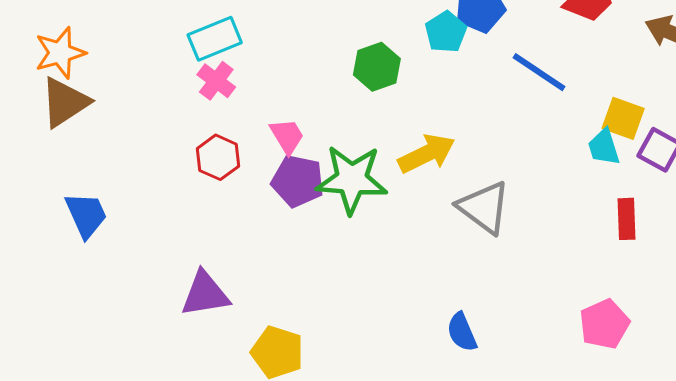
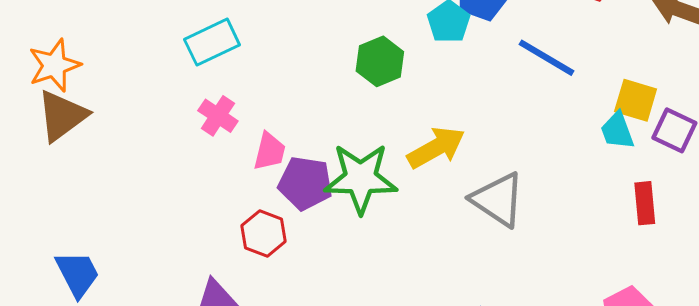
pink cross: (216, 81) -> (218, 116), moved
pink trapezoid: (287, 136) -> (270, 151), moved, turned 48
red hexagon: (218, 157) -> (264, 234), moved
blue trapezoid: (86, 215) -> (78, 274), moved

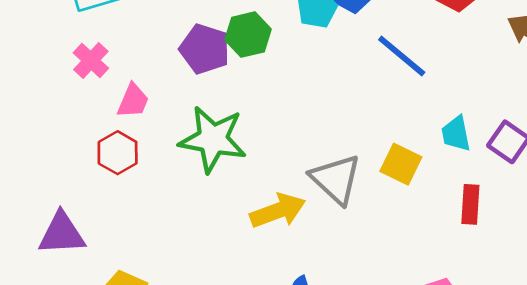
yellow square: (636, 100) -> (401, 164), moved
yellow arrow: (436, 148) -> (278, 211), moved
purple pentagon: (305, 183) -> (205, 49), moved
red hexagon: (264, 234) -> (118, 153), moved

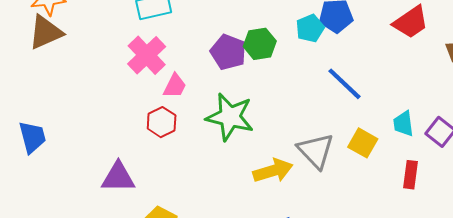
blue line: (402, 56) -> (344, 84), moved
pink cross: (91, 60) -> (147, 55), size x1.5

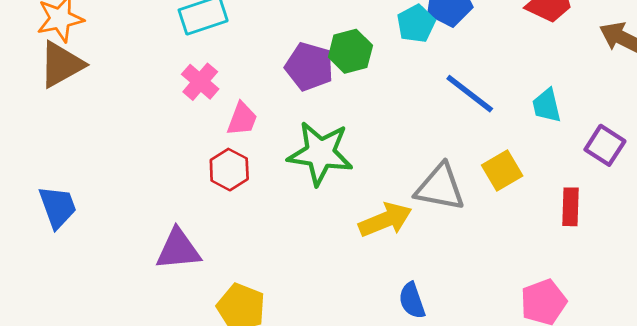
pink cross: (147, 55) -> (200, 82), size x0.7
cyan trapezoid: (403, 124) -> (547, 106), moved
yellow square: (363, 143) -> (502, 171), turned 36
gray triangle: (316, 151) -> (440, 187), turned -30

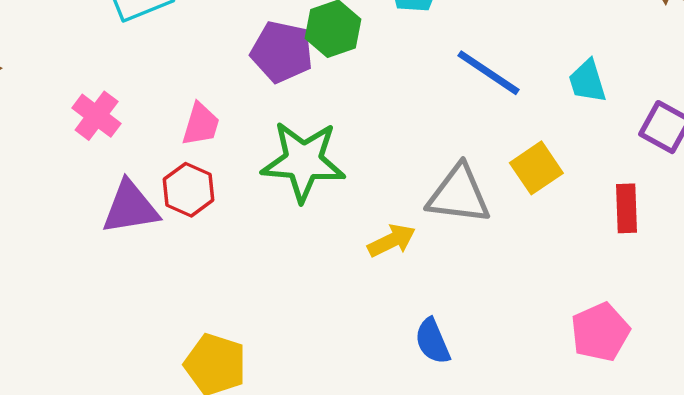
pink cross: (200, 82) -> (97, 116), moved
yellow arrow: (385, 220) -> (392, 241), size x0.7
purple triangle: (178, 249) -> (130, 207), moved

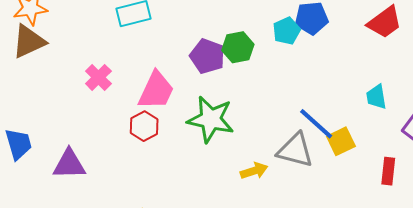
blue line: (489, 73) -> (316, 124), moved
pink trapezoid: (201, 124) -> (156, 90), size x1.6
purple triangle: (130, 207) -> (69, 164), moved

